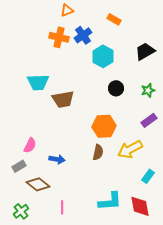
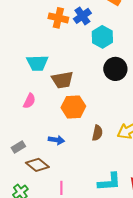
black circle: (116, 88) -> (115, 69), size x1.5
orange hexagon: (104, 126) -> (73, 107), moved
pink semicircle: (30, 145) -> (29, 101), moved

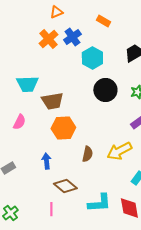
orange cross: (58, 18) -> (48, 39), turned 36
blue arrow: (56, 140) -> (46, 161), turned -105
brown diamond: (37, 165) -> (65, 186), moved

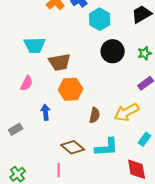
blue arrow: (46, 161) -> (46, 112), moved
cyan L-shape: (99, 203) -> (107, 147), moved

